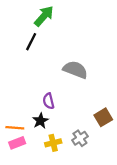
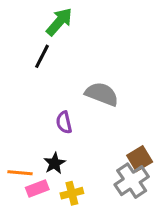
purple semicircle: (49, 101) -> (64, 122), moved
gray cross: (80, 138) -> (132, 181), moved, size x1.5
pink rectangle: (17, 143) -> (37, 188), moved

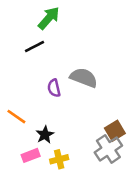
black line: (42, 56) -> (34, 47), turned 36
purple semicircle: (64, 122) -> (54, 88), moved
orange line: (20, 173) -> (16, 117), moved, turned 30

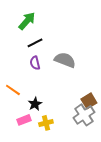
green arrow: (49, 18) -> (27, 21), moved
black line: (34, 47) -> (35, 43), moved
purple semicircle: (54, 88) -> (35, 63), moved

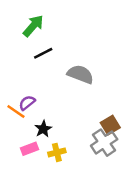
purple semicircle: (35, 63) -> (27, 103), moved, turned 64

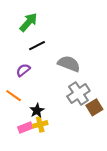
purple semicircle: (27, 103) -> (23, 70), moved
gray cross: (104, 143) -> (78, 94), moved
yellow cross: (57, 152) -> (40, 124), moved

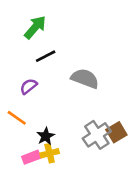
gray cross: (78, 94) -> (97, 135), moved

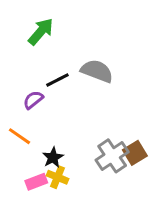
black line: (46, 56) -> (57, 80), moved
gray semicircle: (85, 78) -> (97, 71), moved
yellow cross: (50, 153) -> (57, 177), turned 36

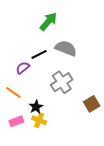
green arrow: (41, 32) -> (48, 21), moved
gray cross: (112, 156) -> (62, 82), moved
pink rectangle: (36, 182) -> (16, 121), moved

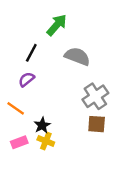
black line: (39, 54) -> (31, 53), moved, turned -35
gray cross: (62, 82) -> (95, 96), moved
brown square: (92, 104) -> (97, 124), moved, turned 35

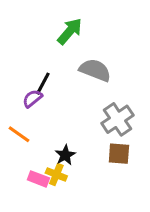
black line: (31, 53) -> (43, 84), moved
black star: (42, 125) -> (65, 155), moved
pink rectangle: (19, 142) -> (38, 179), moved, turned 42

